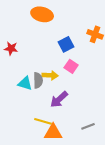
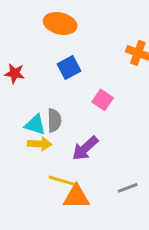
blue square: (66, 44) -> (69, 68), moved
yellow arrow: (50, 75) -> (40, 144), moved

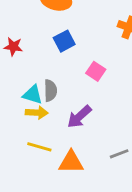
yellow line: (62, 181) -> (39, 147), moved

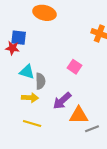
blue square: (64, 41) -> (19, 38), moved, turned 35
cyan triangle: (33, 95) -> (27, 72), moved
orange triangle: (71, 162) -> (79, 115), moved

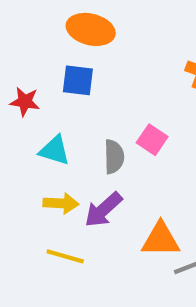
blue square: (19, 38) -> (78, 80), moved
gray semicircle: (40, 81) -> (114, 157), moved
purple arrow: (62, 101) -> (103, 210), moved

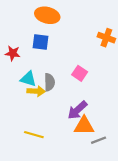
gray semicircle: (114, 157) -> (49, 82), moved
yellow arrow: (61, 203) -> (36, 91), moved
purple arrow: (103, 210) -> (77, 110), moved

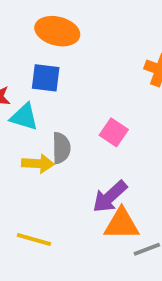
cyan triangle: (28, 79) -> (24, 117), moved

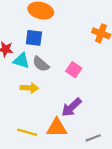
gray semicircle: (61, 148) -> (41, 64), moved, turned 132
orange triangle: (122, 224) -> (57, 128), moved

